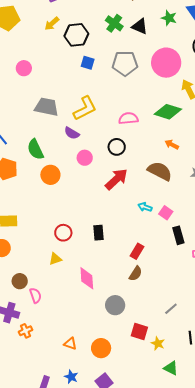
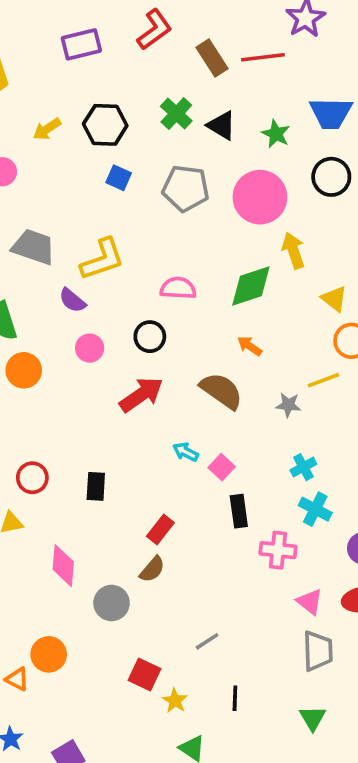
green star: (169, 18) -> (276, 134), moved
yellow arrow: (52, 24) -> (47, 129), moved
green diamond: (168, 112) -> (251, 286), turned -44
gray circle: (115, 305) -> (112, 603), moved
orange circle: (101, 348) -> (49, 654), moved

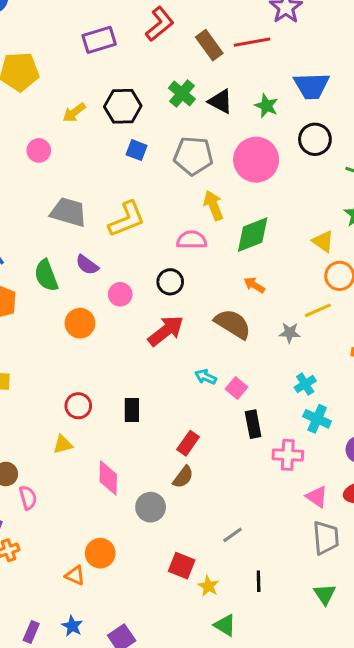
yellow arrow: (293, 251) -> (213, 205), moved
purple semicircle: (72, 300) -> (87, 265), moved
orange circle: (24, 370) -> (80, 323), moved

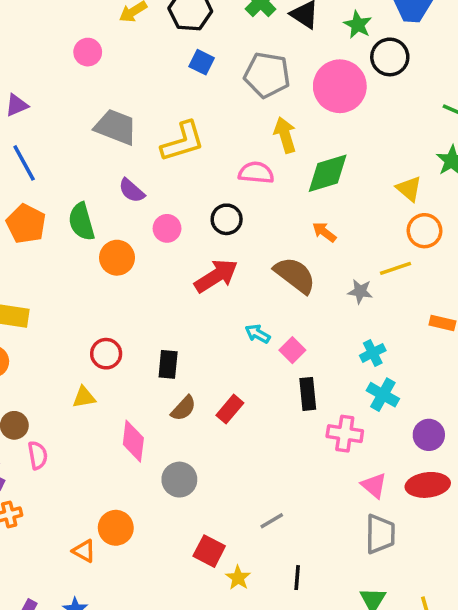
black circle: (315, 139) -> (390, 57), moved
green semicircle: (46, 275) -> (82, 222), moved
brown semicircle: (183, 477) -> (183, 408), moved

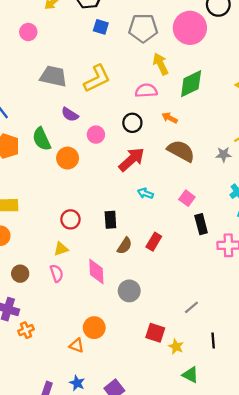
orange arrow: (324, 232) -> (170, 118), moved
cyan arrow: (258, 334) -> (145, 193), moved
pink semicircle: (38, 455) -> (57, 273), moved

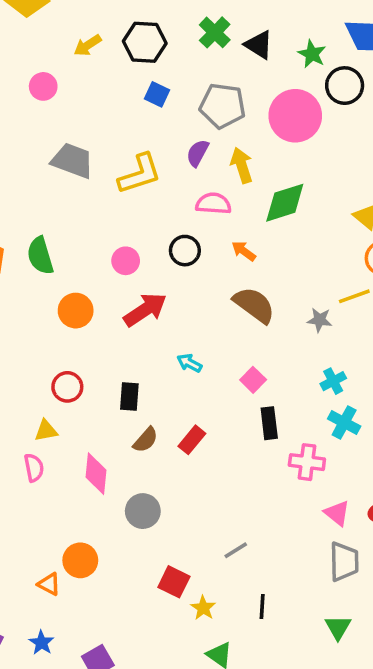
purple semicircle: (70, 114) -> (198, 153), moved, turned 78
orange circle: (68, 158) -> (76, 311), moved
red arrow: (132, 159) -> (145, 310), moved

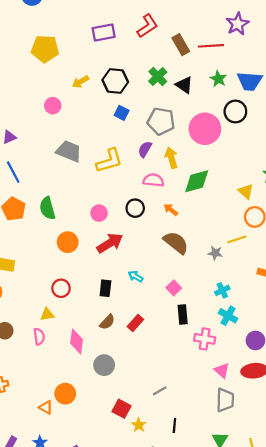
green star: (312, 54) -> (218, 79), moved
black rectangle: (129, 396) -> (105, 288), moved

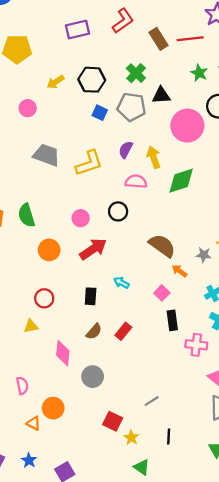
black triangle: (184, 85) -> (161, 95), moved, turned -36
gray pentagon: (161, 121) -> (132, 107), moved
orange arrow: (171, 210) -> (179, 271), moved
pink semicircle: (39, 336) -> (22, 386), moved

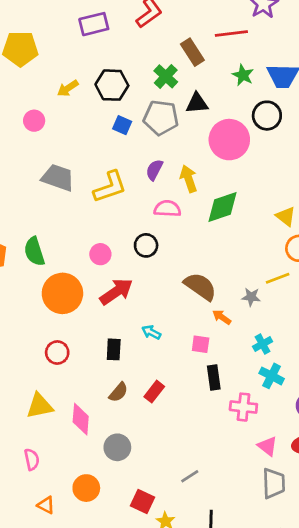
brown rectangle: (158, 39) -> (192, 52), moved
orange circle: (49, 250) -> (62, 293), size x1.5
pink square: (162, 293) -> (201, 344), turned -35
yellow triangle: (31, 326) -> (40, 406), moved, size x1.5
orange circle: (53, 408) -> (86, 488), moved

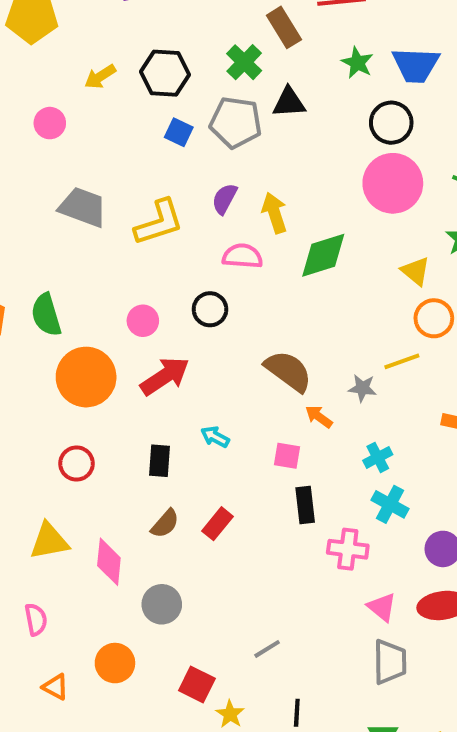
pink circle: (229, 140) -> (393, 183), moved

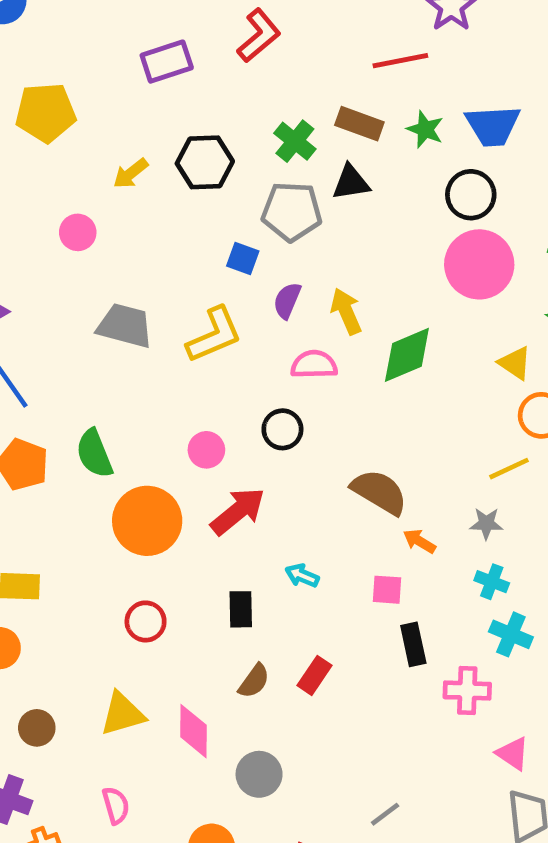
brown rectangle: (284, 27) -> (359, 124), moved, turned -33
blue square: (179, 132) -> (243, 259), moved
gray star: (362, 388) -> (486, 524), moved
cyan cross: (378, 457) -> (492, 582), turned -36

